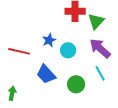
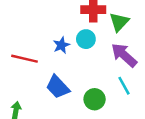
cyan circle: (68, 50) -> (86, 39), moved

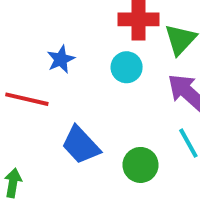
blue star: (61, 45) -> (61, 59), moved

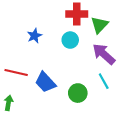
red line: (27, 99) -> (16, 72), moved

